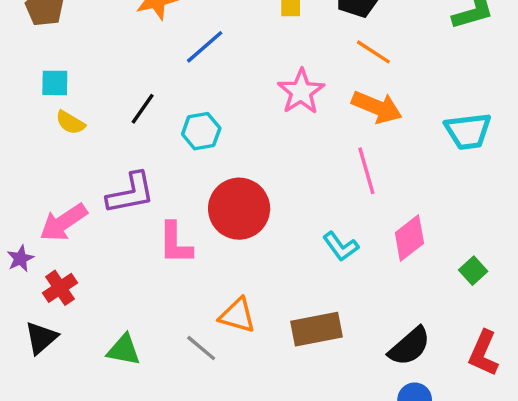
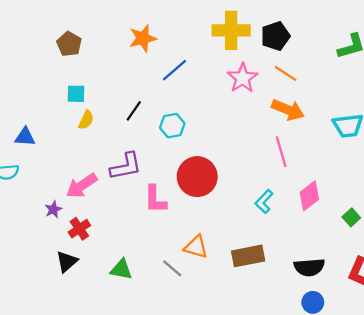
pink star: (301, 92) -> (243, 78), moved
yellow semicircle: (70, 123) -> (86, 120), turned -96
cyan L-shape: (341, 247) -> (264, 202), turned 80
black semicircle: (409, 346) -> (309, 267), turned 36

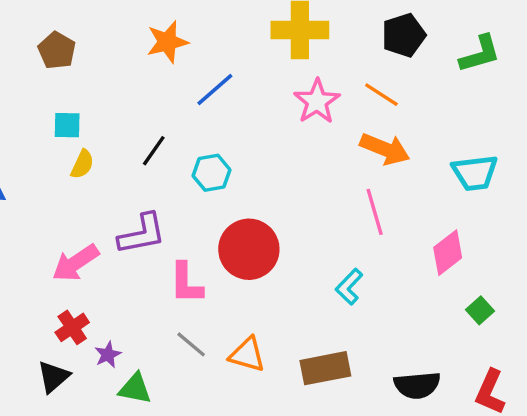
black pentagon: (275, 36) -> (404, 35), moved
pink diamond: (309, 196) -> (448, 253), moved
purple star: (53, 209) -> (108, 355), moved
gray line: (172, 268) -> (191, 344), moved

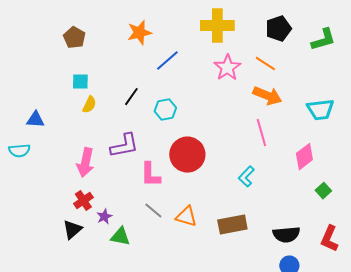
pink arrow: (76, 263) -> (85, 163), turned -44

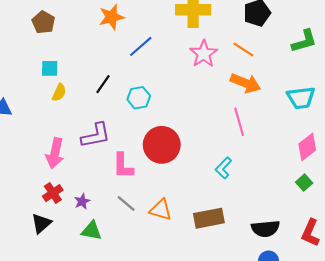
green L-shape: (323, 40) -> (304, 41), moved
pink diamond: (304, 157) -> (307, 147), moved
purple star: (104, 217) -> (82, 201), moved

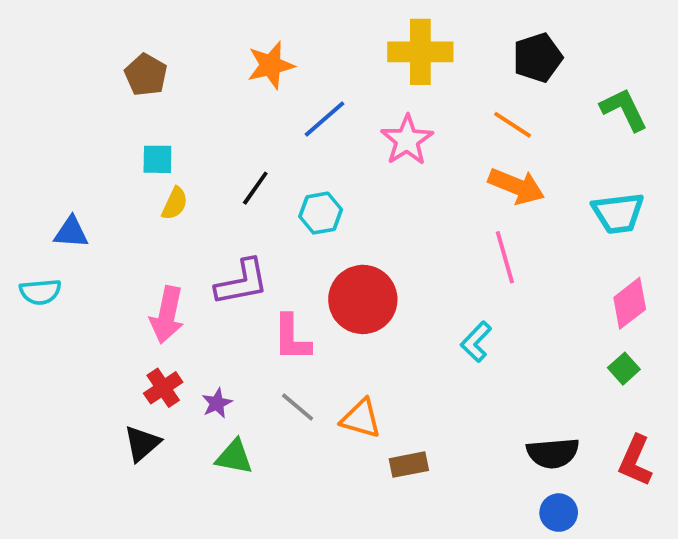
green L-shape: (304, 41) -> (624, 109), turned -100
pink star: (204, 54) -> (407, 140), moved
brown rectangle: (209, 218) -> (409, 465), moved, size x0.7

